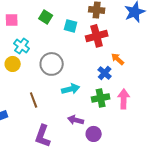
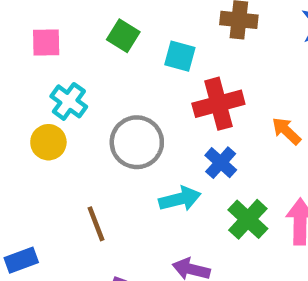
red cross: (97, 36) -> (218, 104), moved
blue cross: (105, 73) -> (221, 163), moved
green cross: (101, 98) -> (248, 219), turned -36

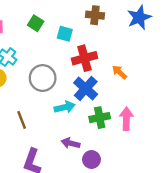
blue cross: (221, 163) -> (86, 88), size x1.5
green cross: (248, 219) -> (100, 118), turned 36

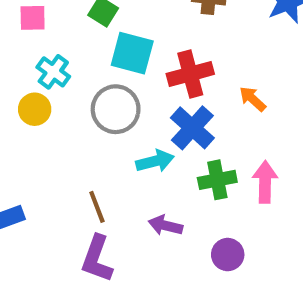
cyan square: (65, 34) -> (132, 53), moved, size x1.5
brown line: (22, 120) -> (97, 207), moved
purple circle: (91, 159) -> (228, 255), moved

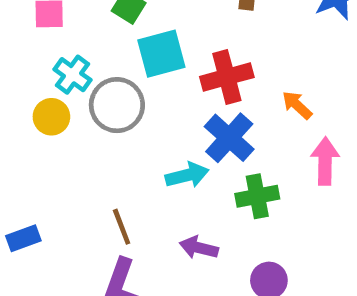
cyan square: (132, 53) -> (161, 54), turned -30
gray circle: (116, 109) -> (117, 105), moved
pink arrow: (265, 182) -> (325, 161), moved

